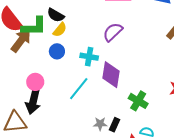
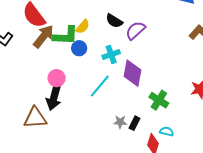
black semicircle: (56, 15) -> (114, 21), moved
green L-shape: (34, 26) -> (66, 36), moved
cyan cross: (89, 57) -> (111, 54), turned -30

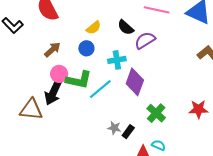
brown arrow: (43, 36) -> (52, 50), moved, size x0.7
green L-shape: (66, 36) -> (79, 80), moved

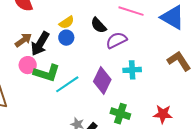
blue circle: (86, 48) -> (66, 38), moved
cyan cross: (117, 60) -> (132, 70), moved
black arrow: (53, 93) -> (40, 44), moved
green cross: (156, 113) -> (120, 114), turned -30

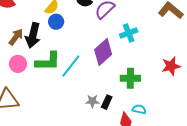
pink circle: (28, 65) -> (18, 64), moved
purple diamond: (102, 80) -> (103, 52), turned 40

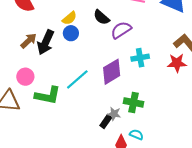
green L-shape: (48, 61) -> (48, 95), moved
pink circle: (18, 64) -> (25, 77), moved
red star: (171, 66) -> (177, 63), moved
gray star: (92, 101) -> (114, 114), moved

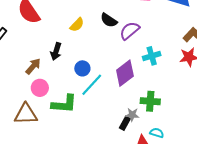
blue circle: (71, 33) -> (82, 68), moved
brown arrow: (29, 41) -> (33, 66), moved
black arrow: (46, 42) -> (56, 51), size x0.7

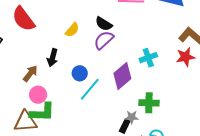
purple semicircle: (130, 31) -> (104, 40), moved
green L-shape: (64, 104) -> (42, 112), moved

